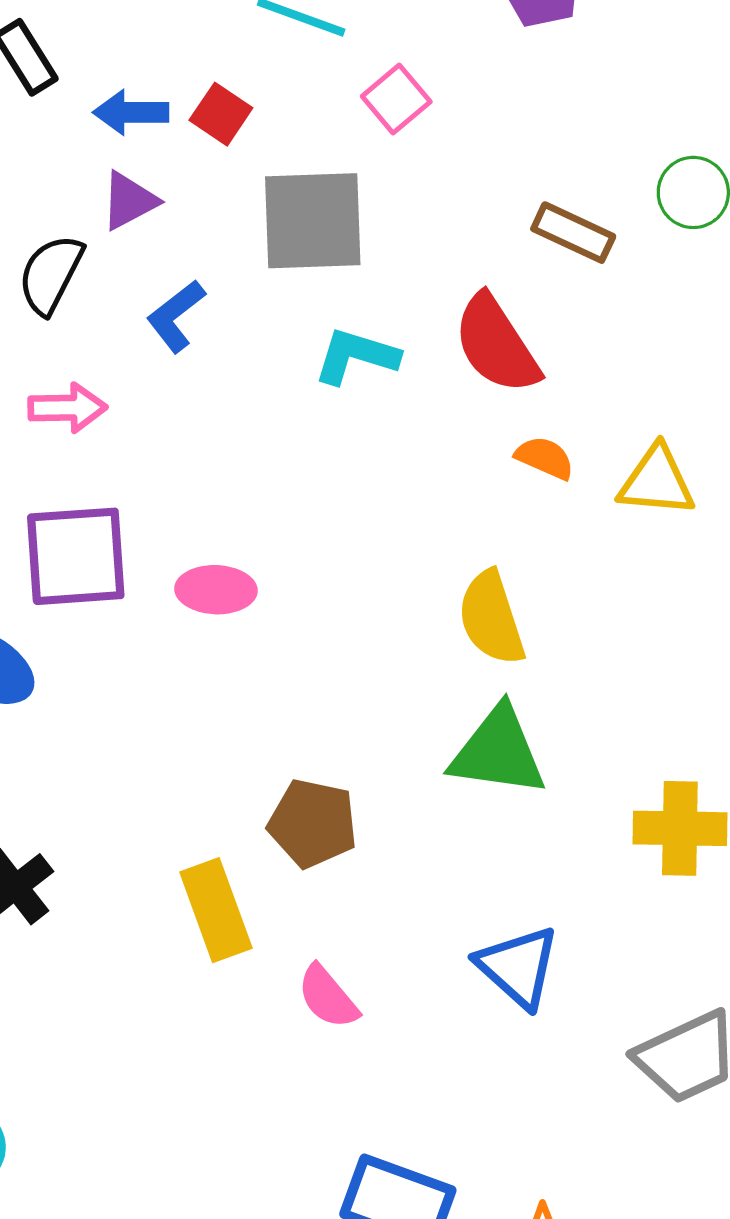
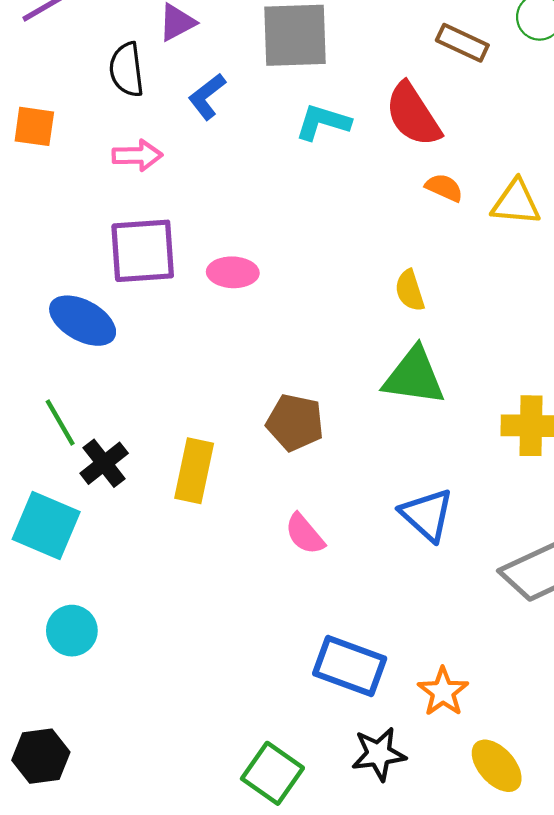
black semicircle: (51, 274) -> (127, 70), turned -34
yellow semicircle: (491, 618) -> (410, 291), size x0.7
yellow rectangle: (216, 910) -> (194, 471), moved, turned 32

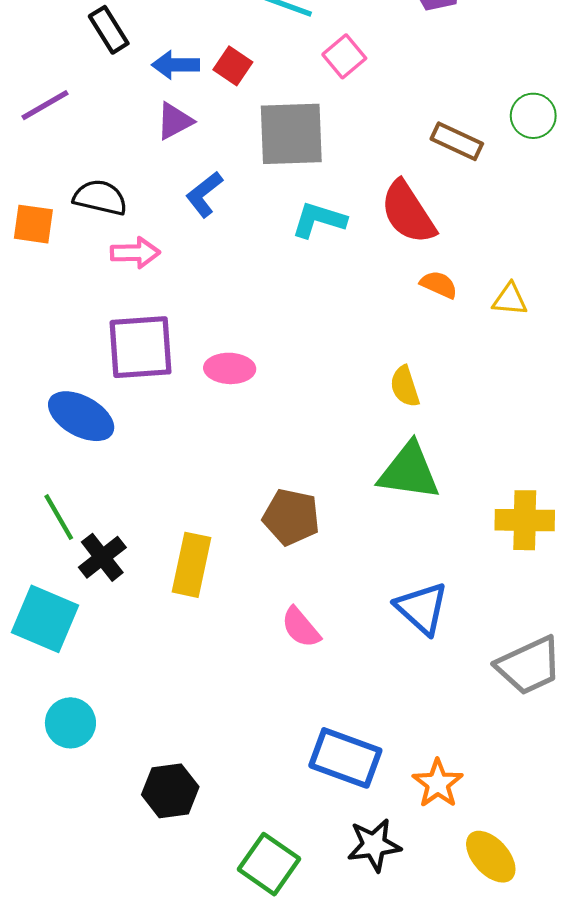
black semicircle: (127, 70) -> (100, 198), moved, turned 110
yellow triangle: (516, 203) -> (510, 299), size x0.7
black hexagon: (41, 756) -> (170, 791), moved

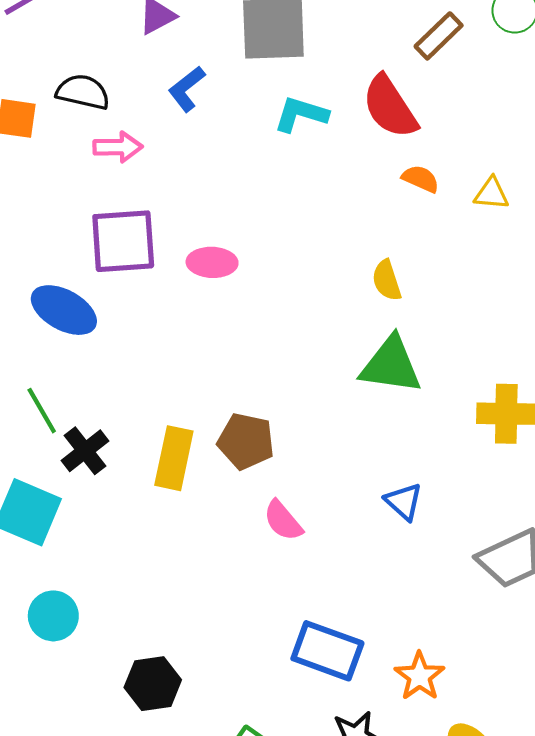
brown rectangle: (457, 141) -> (439, 36), turned -69
brown pentagon: (291, 517) -> (246, 441), moved
blue triangle: (422, 608) -> (404, 502), size x0.7

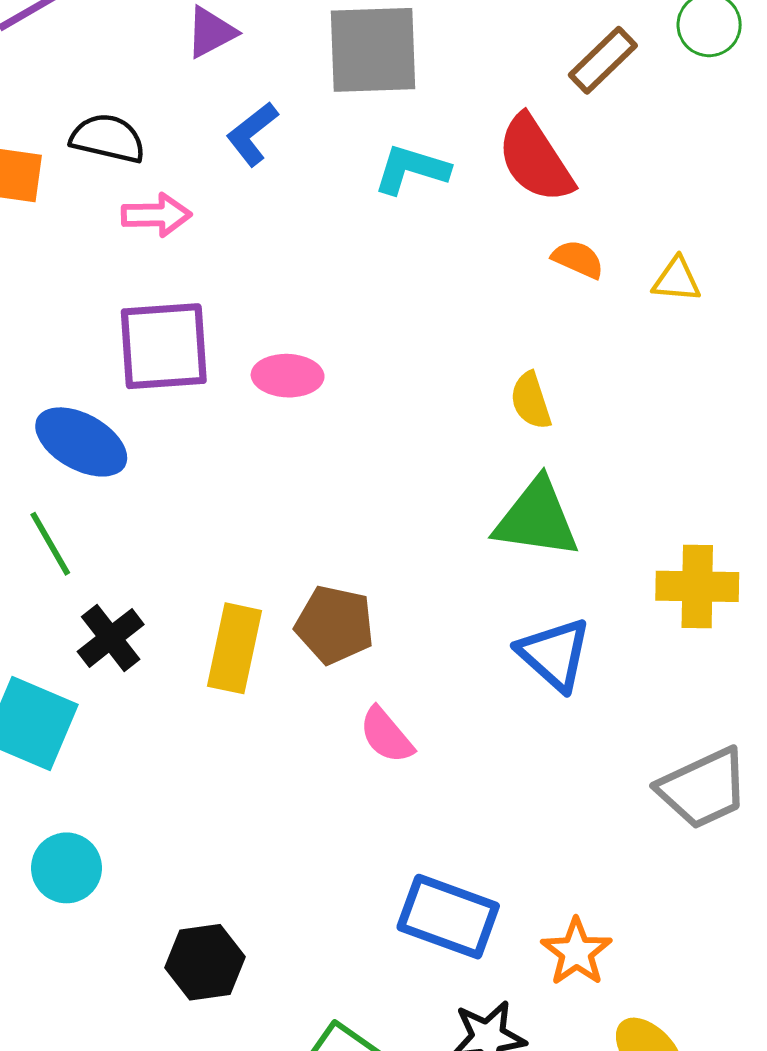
green line: (42, 411) -> (50, 544), moved
blue triangle: (404, 502) -> (554, 654), moved, size x1.4

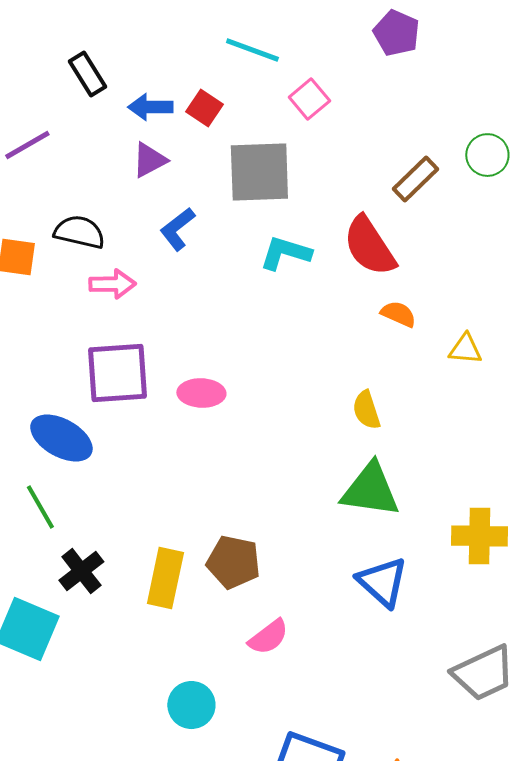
yellow triangle: (677, 280) -> (465, 349), moved
pink semicircle: (386, 735) -> (268, 637), turned -87
cyan circle: (66, 868) -> (191, 705), moved

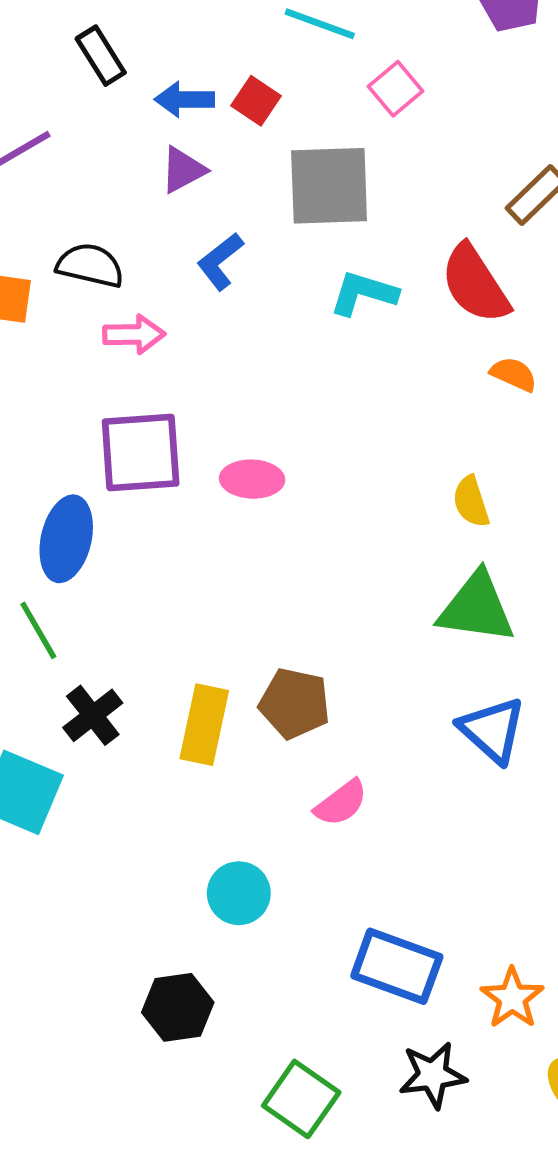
blue ellipse: (61, 438) -> (66, 539), turned 74

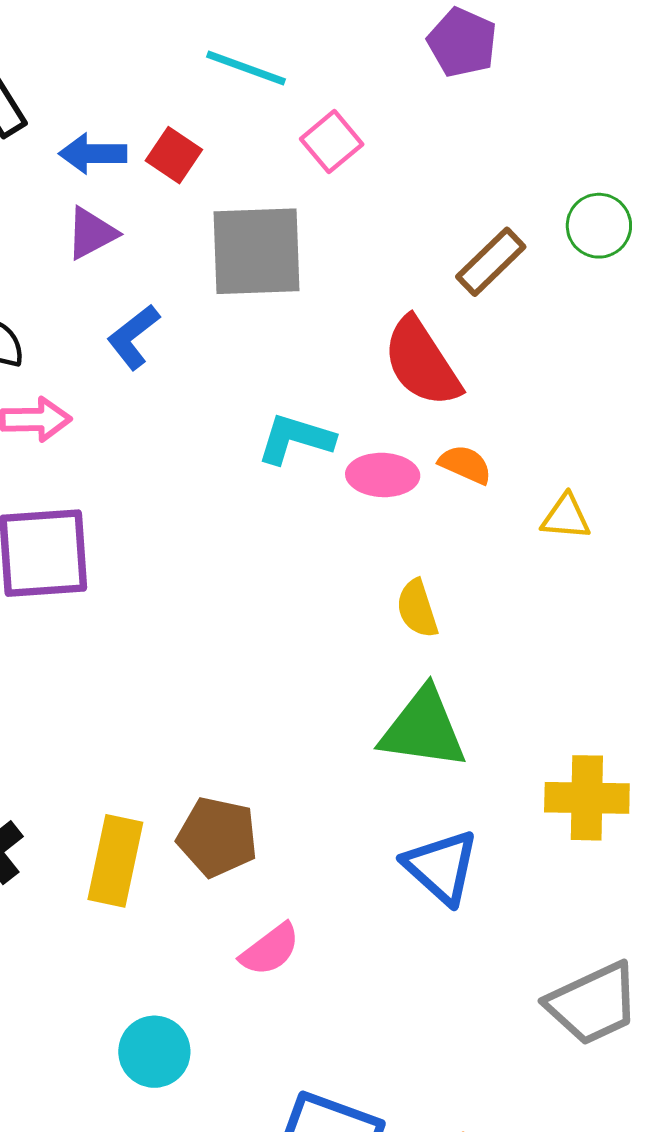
cyan L-shape: (364, 293) -> (296, 439), moved
pink ellipse: (252, 479) -> (383, 475), moved

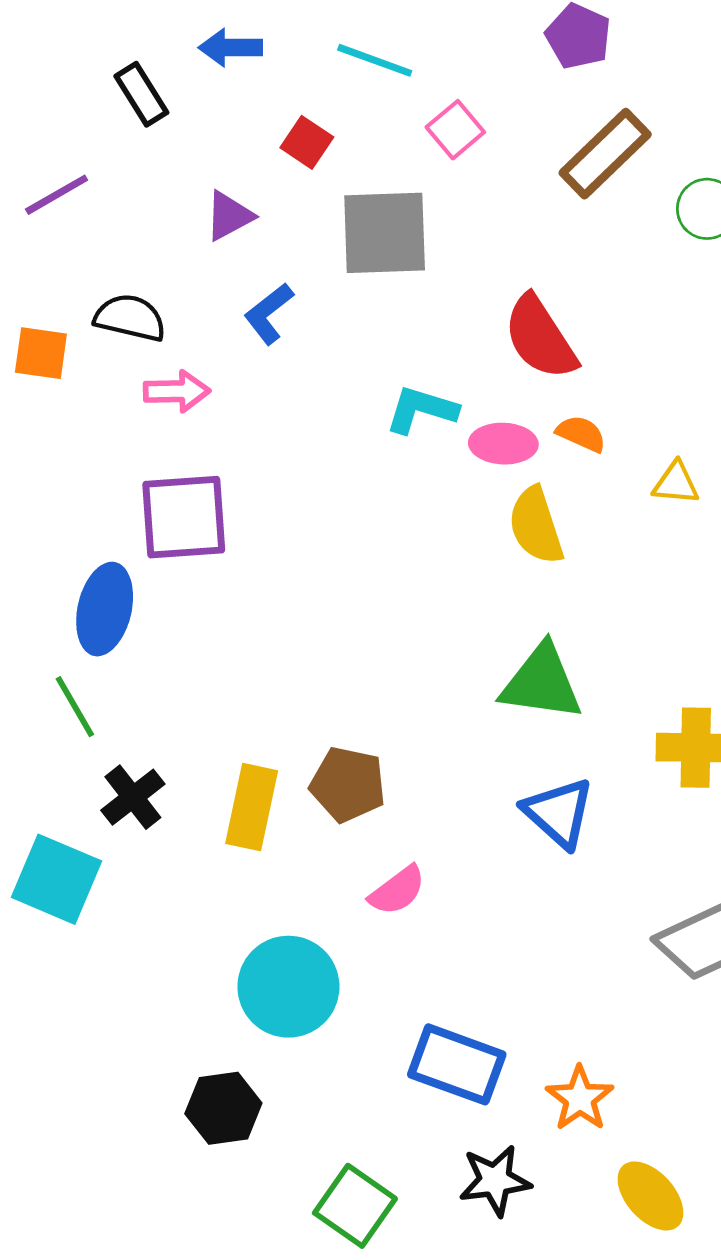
blue arrow: (93, 154) -> (230, 48), moved
brown rectangle: (491, 262) -> (605, 154), moved, size x1.4
yellow semicircle: (417, 609) -> (536, 526), moved, size x1.4
cyan circle: (154, 1052) -> (288, 987), size x1.5

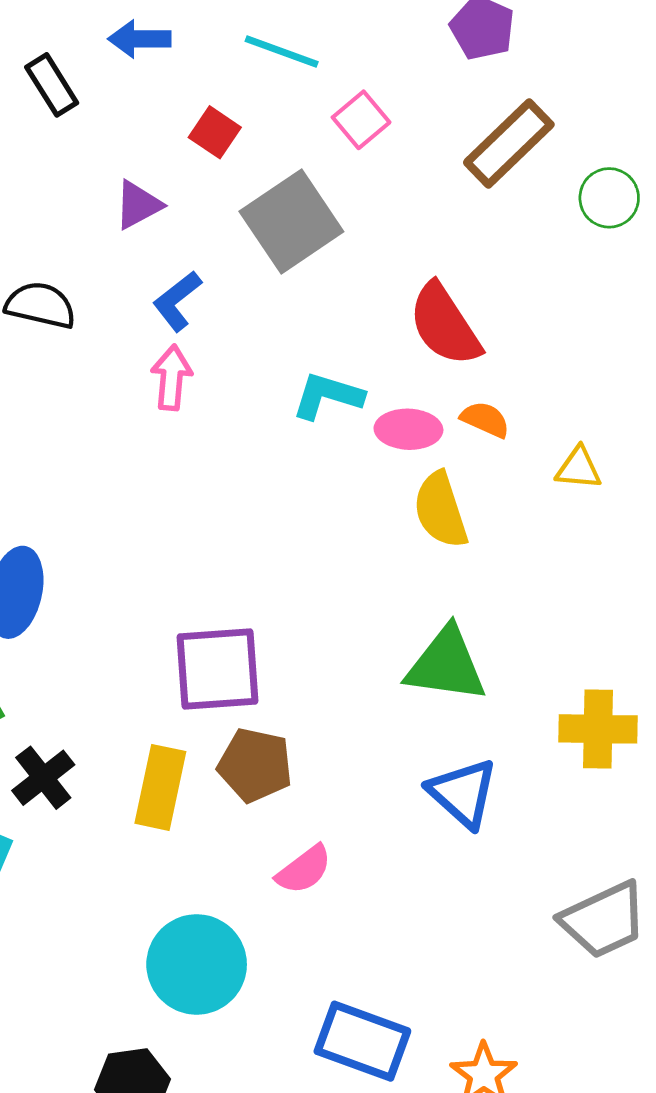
gray square: (385, 233) -> (291, 222), turned -32
pink arrow: (177, 391) -> (172, 378), moved, turned -84
purple square: (184, 517) -> (218, 669), moved

